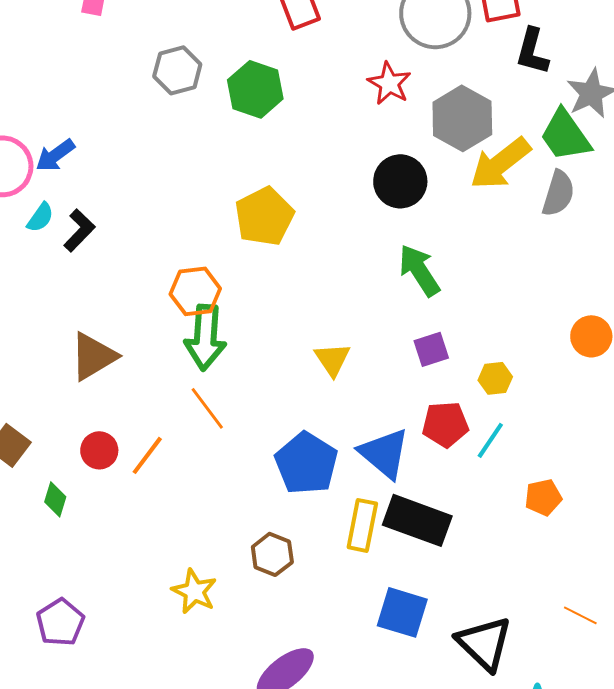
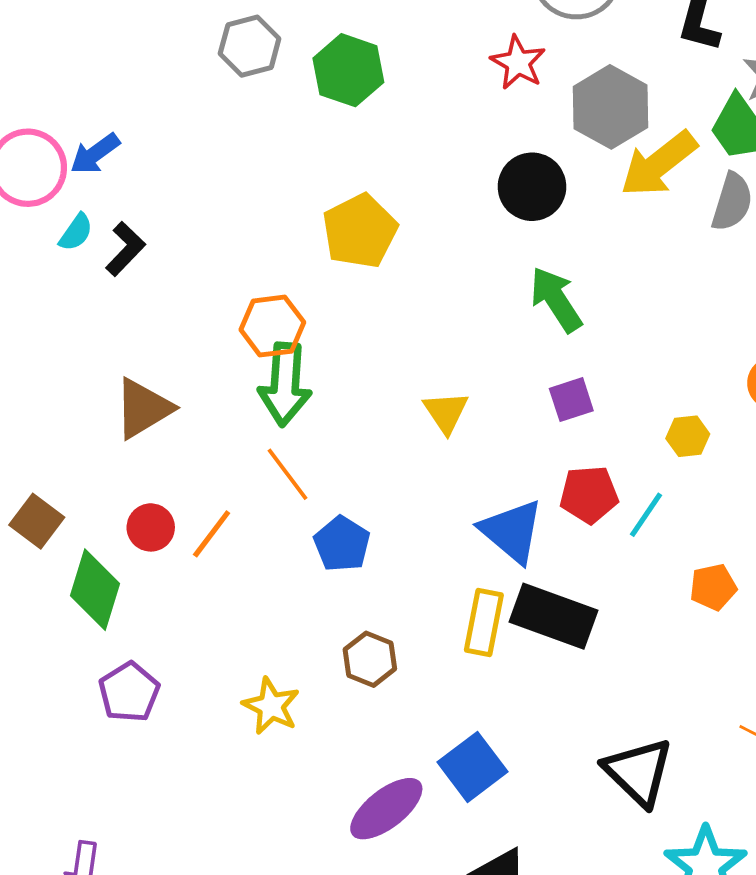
yellow hexagon: (495, 378) -> (688, 436), moved
blue pentagon: (306, 463) -> (342, 544), moved, size x0.7
green diamond: (55, 499) -> (95, 590), size x1.8
blue square: (402, 612) -> (472, 767), moved, turned 36
purple pentagon: (60, 622) -> (129, 692), moved

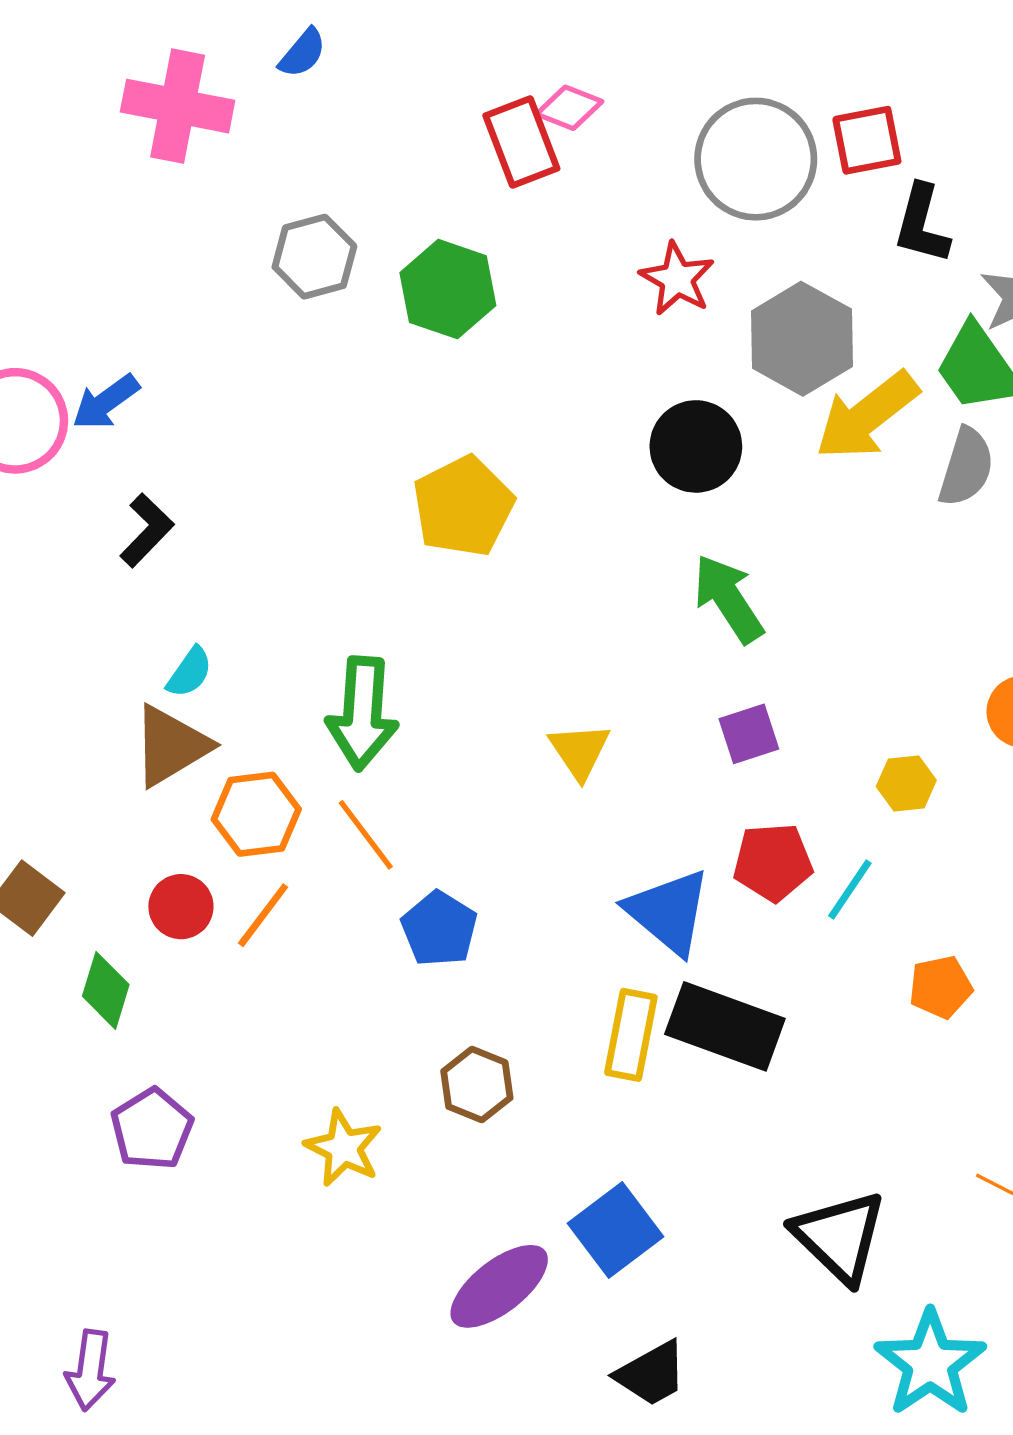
cyan semicircle: (76, 232) -> (190, 672), moved
orange hexagon: (272, 326) -> (256, 814), moved
green diamond: (95, 590) -> (106, 990), size x0.7

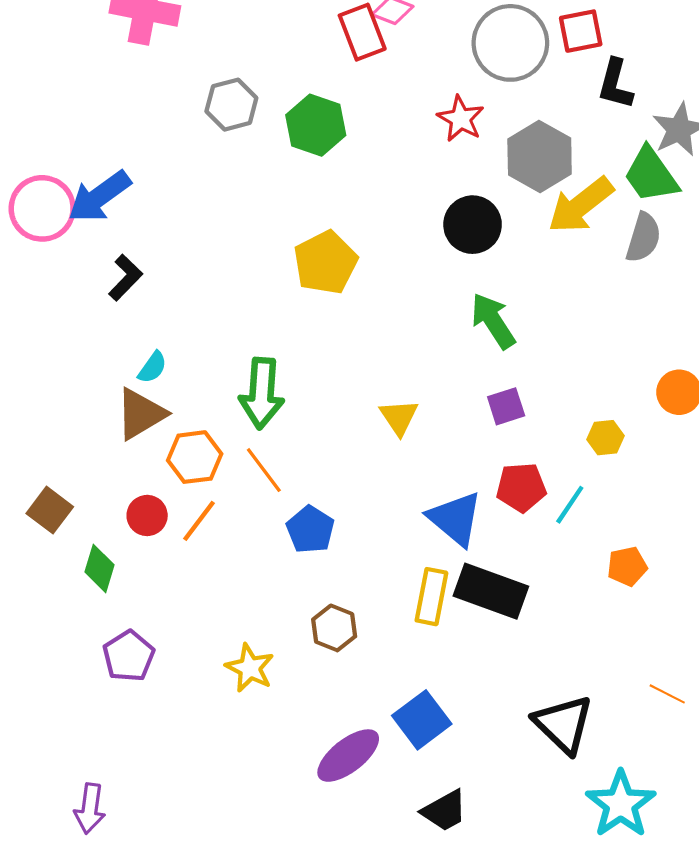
blue arrow: (106, 402) -> (99, 197), size x1.5

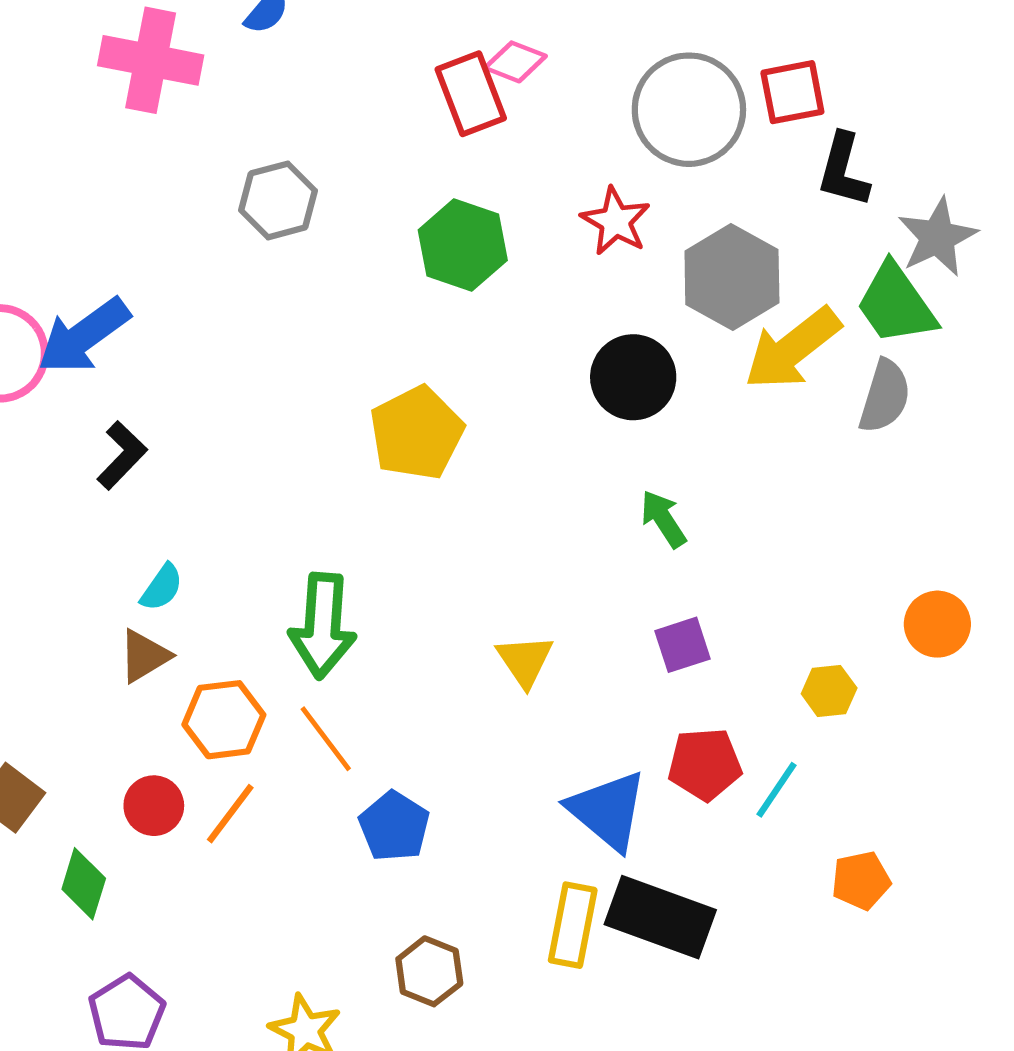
green hexagon: (316, 125) -> (463, 245), moved
green arrow: (493, 321) -> (663, 519), size x0.7
brown triangle: (141, 414) -> (144, 656), size x0.7

